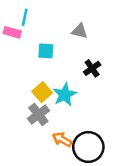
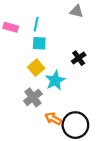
cyan line: (25, 17) -> (36, 24), moved
gray triangle: (80, 31) -> (76, 11), moved
yellow square: (42, 92) -> (36, 68), moved

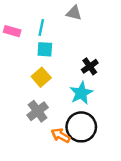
gray triangle: (76, 11) -> (74, 13), moved
cyan star: (55, 80) -> (81, 93), moved
black circle: (75, 125) -> (81, 127), moved

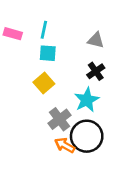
gray triangle: (74, 13) -> (96, 40), moved
gray cross: (38, 111) -> (59, 119), moved

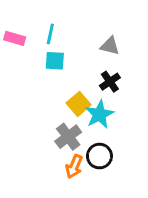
yellow square: (44, 83) -> (79, 104), moved
black circle: (87, 136) -> (99, 156), size x0.7
orange arrow: (65, 145) -> (74, 166), turned -96

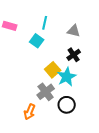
cyan line: (50, 34) -> (45, 23), moved
cyan square: (55, 61) -> (37, 41), turned 32
orange arrow: (74, 166) -> (30, 112), moved

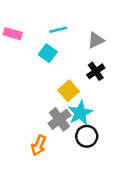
cyan line: (45, 23) -> (58, 30), turned 64
gray triangle: (74, 31) -> (96, 40), turned -40
cyan star: (67, 77) -> (80, 113), moved

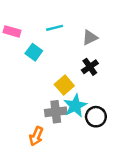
cyan square: (48, 53) -> (34, 52), moved
gray cross: (59, 119) -> (56, 112), turned 30
black circle: (87, 136) -> (96, 117), moved

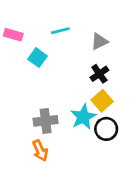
yellow square: (64, 85) -> (102, 101), moved
gray cross: (56, 112) -> (46, 121), moved
orange arrow: (36, 136) -> (40, 151), turned -48

